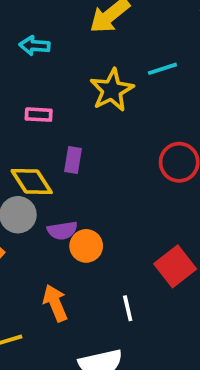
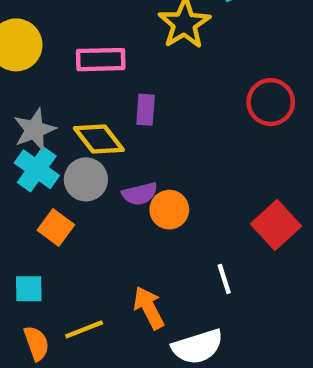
pink rectangle: (39, 115) -> (101, 60), size x1.5
orange arrow: (55, 303) -> (149, 308), moved

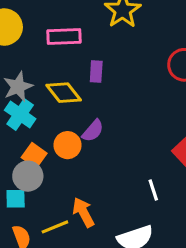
gray circle: (86, 179) -> (28, 176), moved
purple semicircle: (140, 194) -> (93, 131), turned -35
orange circle: (169, 210) -> (67, 145), moved
orange arrow: (149, 308) -> (83, 212), moved

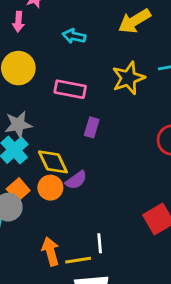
yellow diamond: (64, 93) -> (53, 162), moved
white line: (153, 190) -> (100, 243), moved
yellow line: (55, 227) -> (78, 260), moved

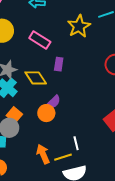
pink rectangle: (70, 89) -> (40, 40), turned 30
yellow diamond: (53, 162) -> (36, 78), moved
orange circle: (50, 188) -> (46, 113), moved

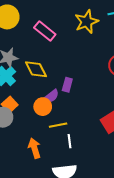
purple rectangle: (59, 64) -> (67, 85), moved
yellow line: (63, 157) -> (58, 125), moved

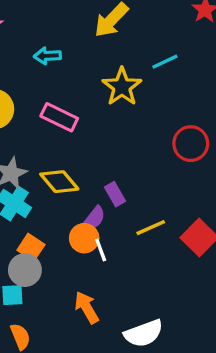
purple rectangle: (67, 85) -> (115, 194), turned -32
yellow line: (58, 125) -> (151, 228), moved
white line: (70, 141) -> (101, 250), moved

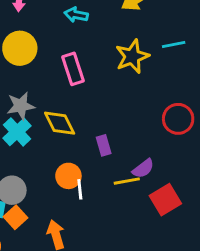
pink rectangle: (59, 117) -> (73, 69), turned 32
purple semicircle: (94, 218) -> (143, 169), moved
orange square: (31, 247) -> (16, 217), moved

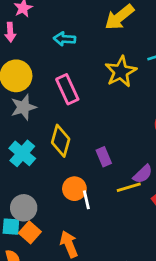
gray star: (21, 106) -> (23, 107), moved
yellow diamond: (60, 123) -> (61, 141), turned 48

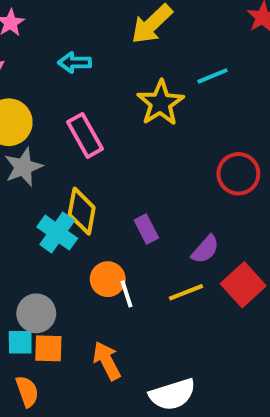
cyan cross: (22, 153) -> (57, 233), moved
yellow line: (129, 187) -> (186, 292), moved
orange square: (30, 232) -> (48, 348), turned -35

